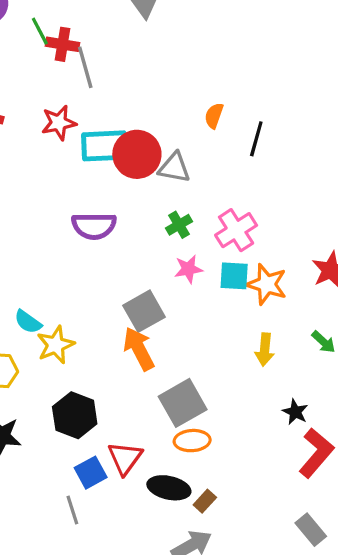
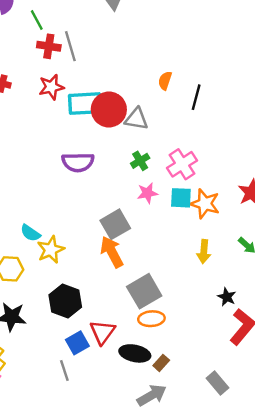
red cross: (63, 44) -> (49, 46), moved
gray rectangle: (311, 530) -> (217, 383), moved

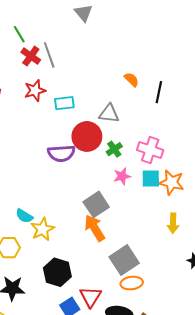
red cross: (49, 46) -> (31, 56), turned 30
orange semicircle: (165, 81) -> (131, 80), turned 119
cyan rectangle: (85, 104) -> (64, 103), size x0.7
red circle: (109, 109) -> (87, 136), moved
pink cross: (182, 164) -> (150, 150), turned -35

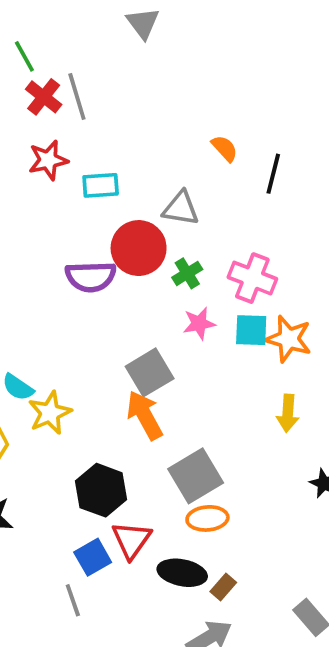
black hexagon: (57, 272) -> (101, 490), moved

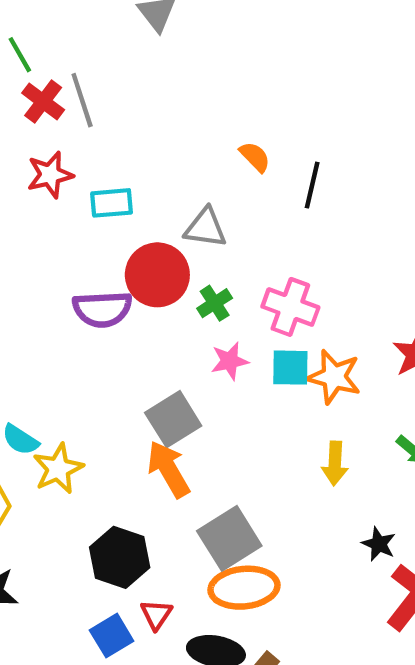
orange ellipse: (207, 518) -> (244, 588), size x1.4
red triangle: (132, 540) -> (156, 615), size x0.7

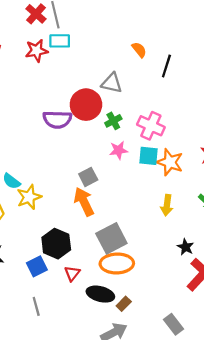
cyan rectangle: (112, 203) -> (60, 41), moved
gray square: (173, 419) -> (88, 177), size x0.7
blue square: (112, 636) -> (37, 266), moved

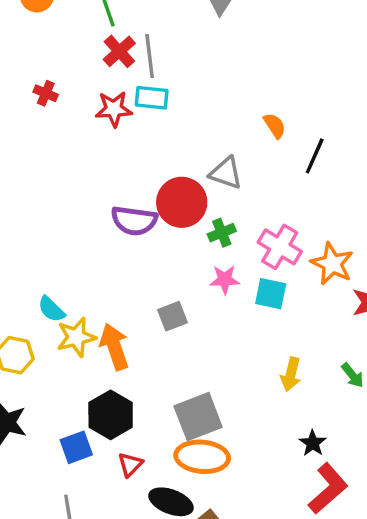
orange star: (170, 162) -> (332, 264), moved
orange arrow: (84, 202) -> (114, 347), moved

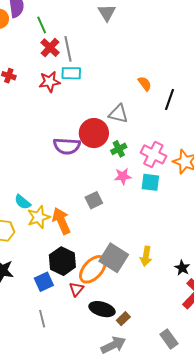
yellow arrow: (291, 374) -> (146, 256), moved
gray square: (198, 417) -> (114, 258), turned -32
orange ellipse: (202, 457) -> (93, 269), moved, turned -48

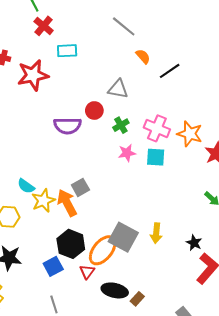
gray line: (68, 49) -> (124, 26), moved, turned -35
red star: (50, 82) -> (33, 75), moved, size x1.4
black line: (170, 99) -> (170, 71), turned 40
red circle: (94, 133) -> (94, 111), size x0.6
gray square: (94, 200) -> (80, 187), moved

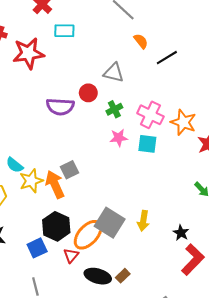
brown rectangle: (137, 299) -> (123, 276), moved

